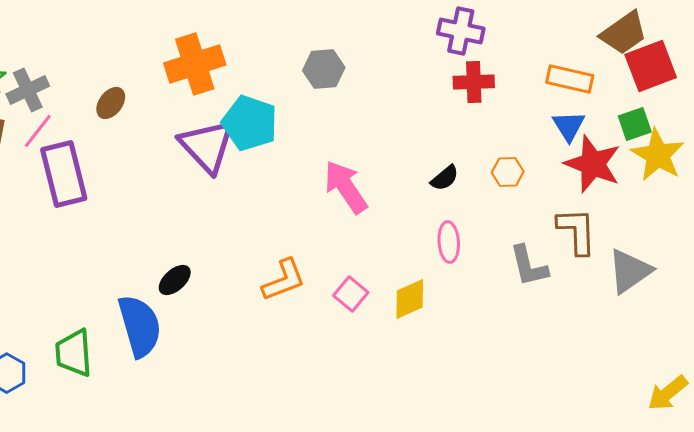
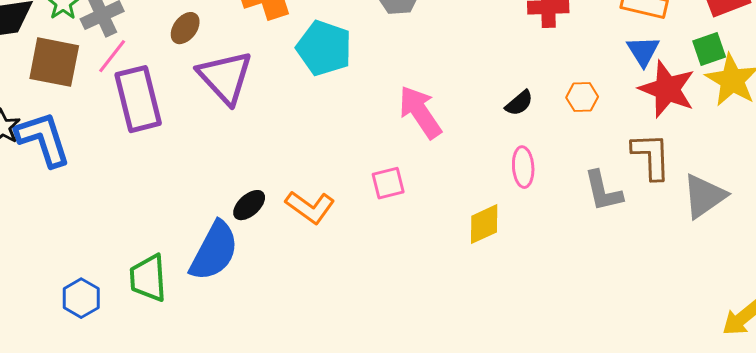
purple triangle: (207, 146) -> (225, 77), moved
orange L-shape: (284, 280) -> (310, 207), moved, turned 57
pink square: (351, 294) -> (388, 183), moved, turned 36
blue semicircle: (140, 326) -> (214, 251), turned 44

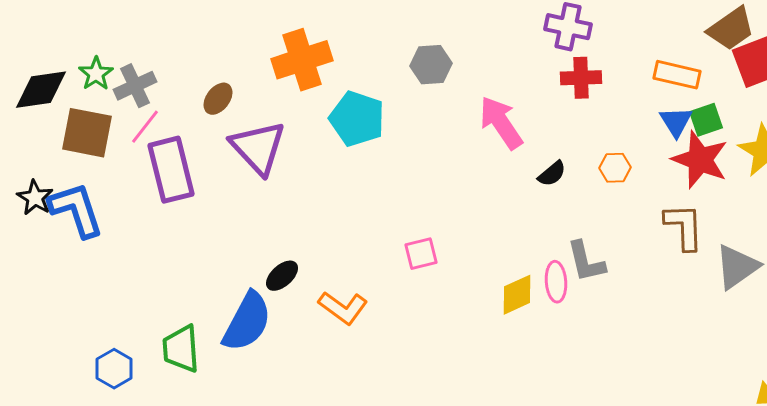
green square: (709, 49) -> (706, 120), moved
pink arrow: (420, 112) -> (501, 123), moved
pink ellipse: (523, 167) -> (556, 282), moved
gray L-shape: (603, 191) -> (586, 262), moved
orange L-shape: (310, 207) -> (343, 308), moved

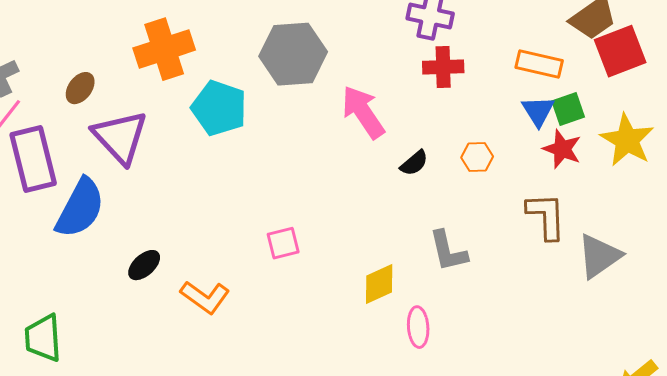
gray hexagon: (431, 65) -> (293, 54), size x1.6
red star: (700, 160) -> (562, 149), size x0.7
pink ellipse: (556, 282) -> (418, 327), moved
blue semicircle: (247, 322) -> (80, 208), moved

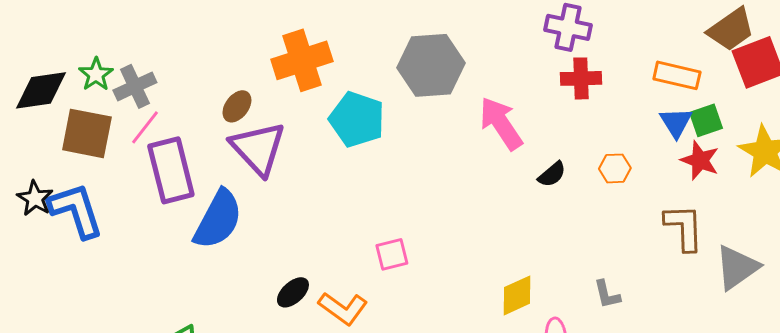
brown ellipse: (80, 88) -> (237, 106), moved
pink square: (283, 243) -> (392, 254), moved
gray L-shape: (448, 251) -> (607, 294), moved, size x0.7
black ellipse: (144, 265) -> (293, 292), moved

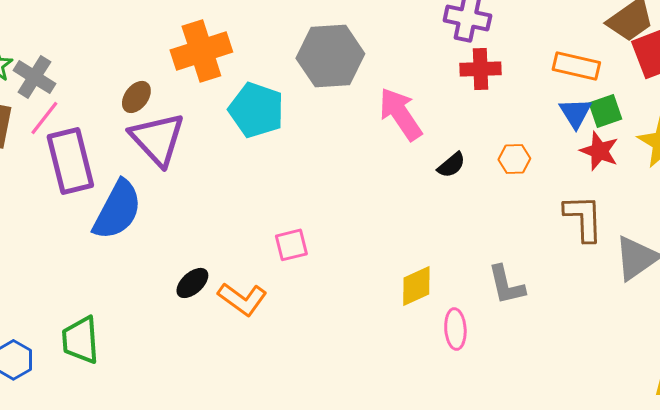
gray cross: (135, 86) -> (34, 77), turned -33
gray L-shape: (607, 294) -> (506, 285), size x1.4

